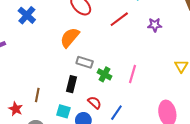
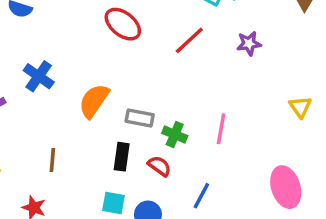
blue cross: (27, 15) -> (39, 76), moved
orange semicircle: (70, 38) -> (94, 101), moved
brown line: (37, 95) -> (52, 160), moved
red semicircle: (95, 103) -> (159, 166), moved

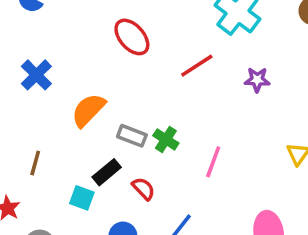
green cross: (175, 134) -> (166, 139), moved
black rectangle: (122, 157) -> (107, 172), turned 32
cyan square: (113, 203) -> (82, 198), moved

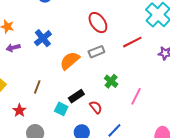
gray rectangle: (132, 136) -> (96, 52), moved, turned -49

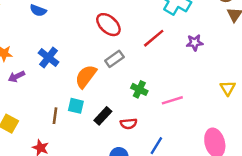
pink line: (136, 96) -> (172, 100), turned 60
red semicircle: (96, 107) -> (129, 124), turned 136
cyan square: (61, 109) -> (76, 106), moved

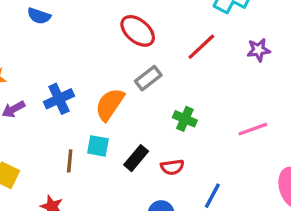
blue cross: (49, 57) -> (59, 99), moved, turned 30
pink line: (172, 100) -> (253, 129), moved

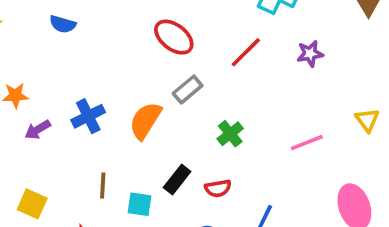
green cross: (185, 119) -> (230, 134), turned 30
cyan square: (98, 146) -> (139, 204), moved

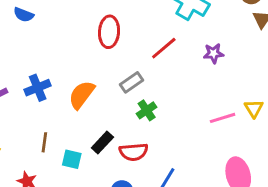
red ellipse: (174, 37) -> (109, 32), turned 52
gray rectangle: (188, 90) -> (131, 82), moved
pink line: (307, 143) -> (223, 118), moved
red semicircle: (218, 188) -> (134, 152), size x1.4

